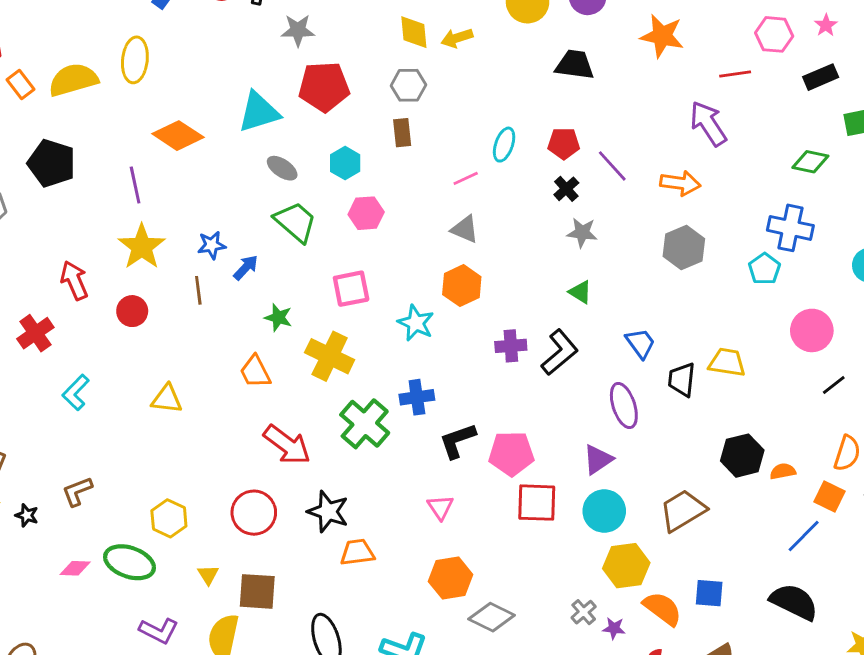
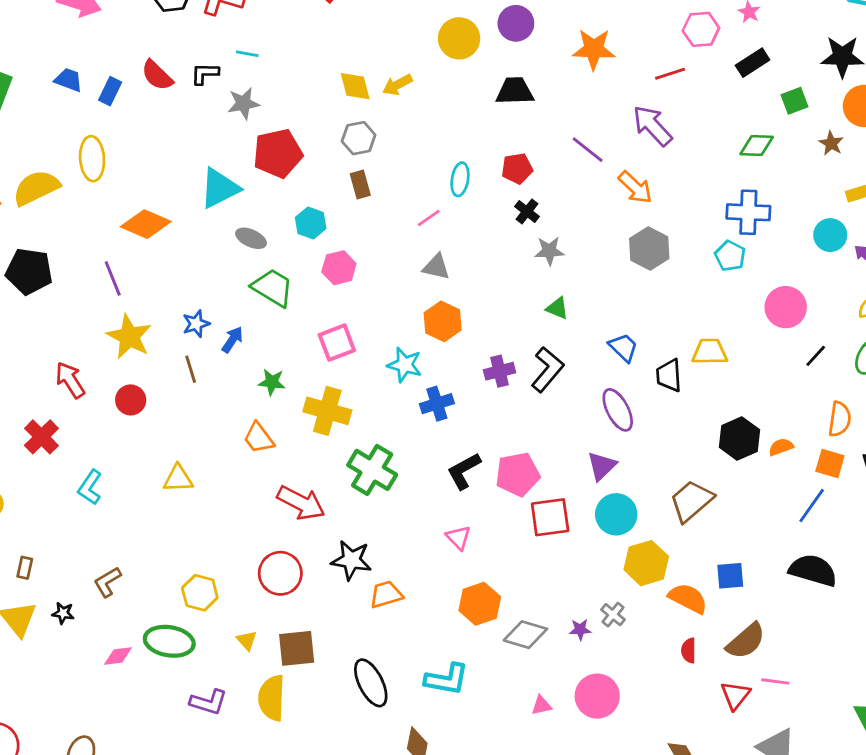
purple line: (612, 166) -> (588, 150), moved
orange arrow: (680, 183) -> (635, 187), turned 45
blue cross: (417, 397) -> (437, 404), moved
purple star: (614, 628) -> (580, 630), moved

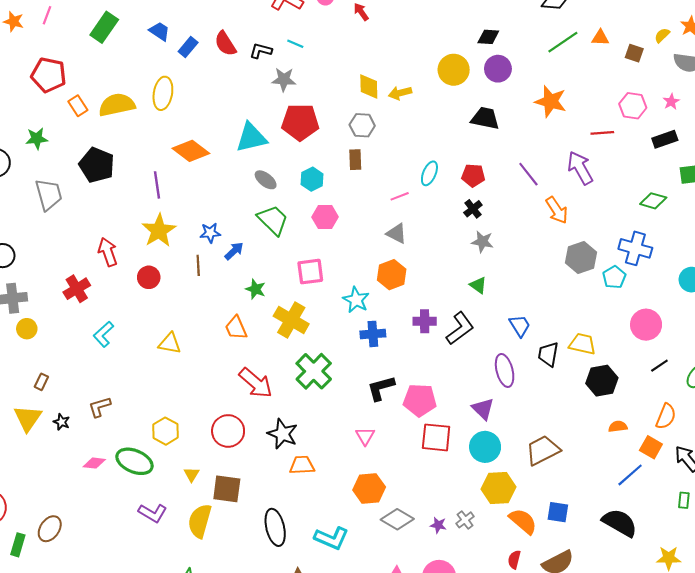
gray hexagon: (649, 248) -> (581, 257), moved
black hexagon: (739, 438) -> (602, 381), moved
purple triangle: (602, 466) -> (483, 409), turned -45

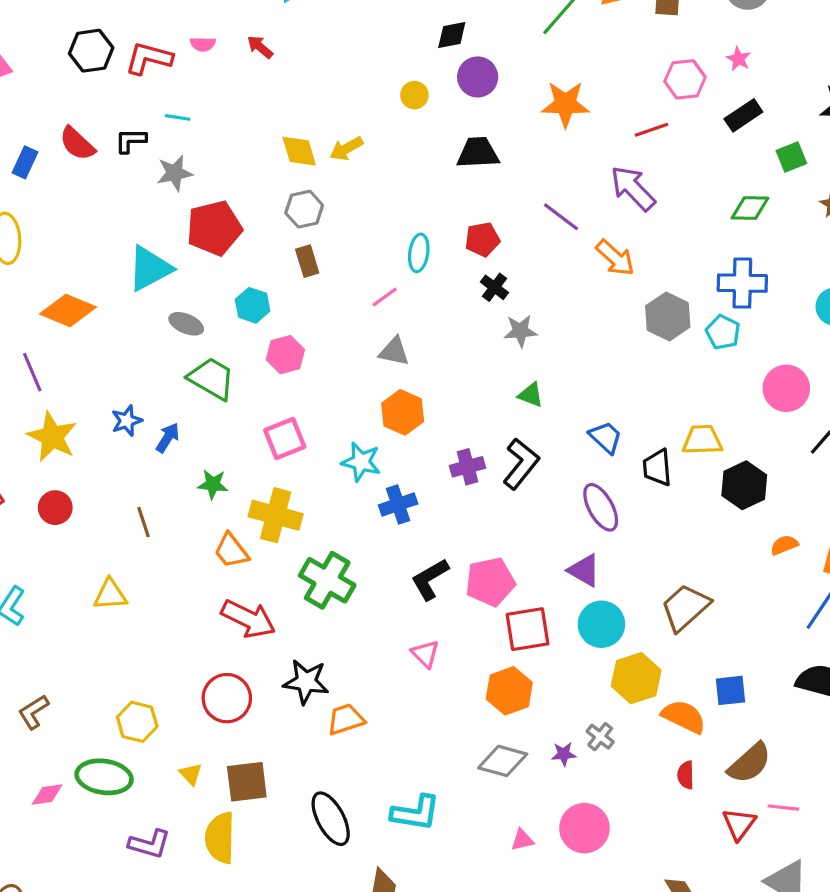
yellow circle: (454, 70) -> (414, 95), size x0.6
brown line: (198, 265) -> (143, 522), moved
orange trapezoid: (236, 328) -> (231, 551), moved
orange hexagon: (369, 488) -> (509, 691), moved

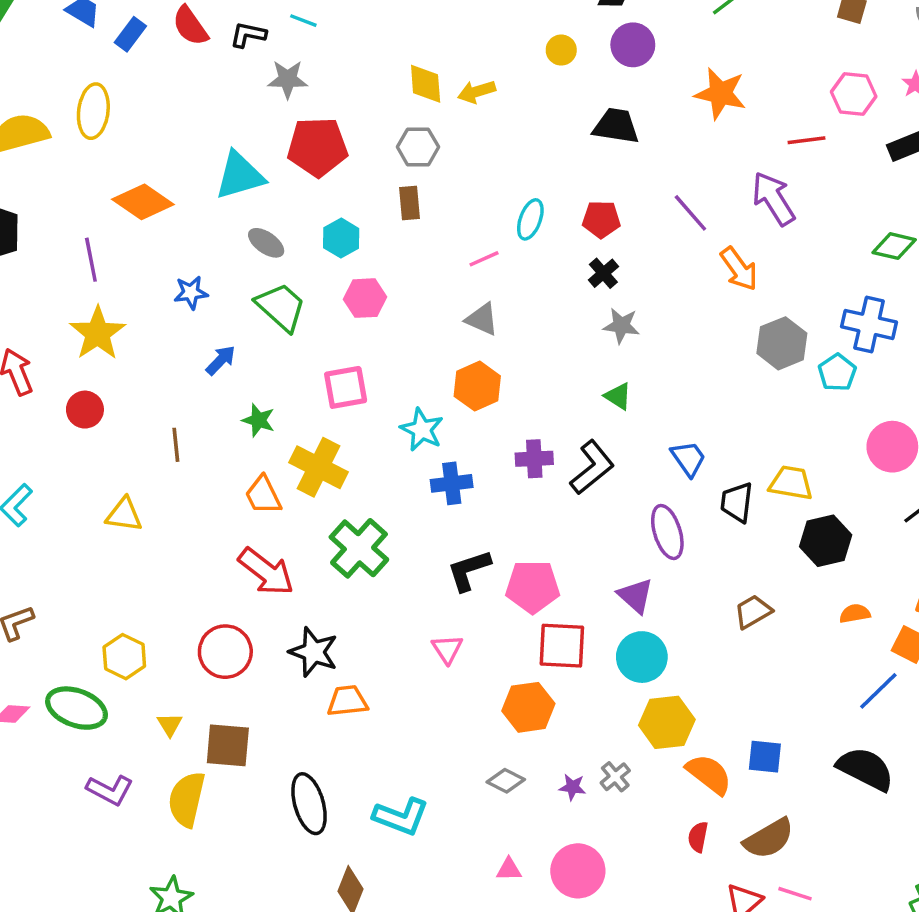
blue star: (127, 421) -> (191, 293), moved
brown trapezoid: (685, 607) -> (753, 612), moved, size x0.7
gray diamond: (503, 761) -> (506, 781), size x0.7

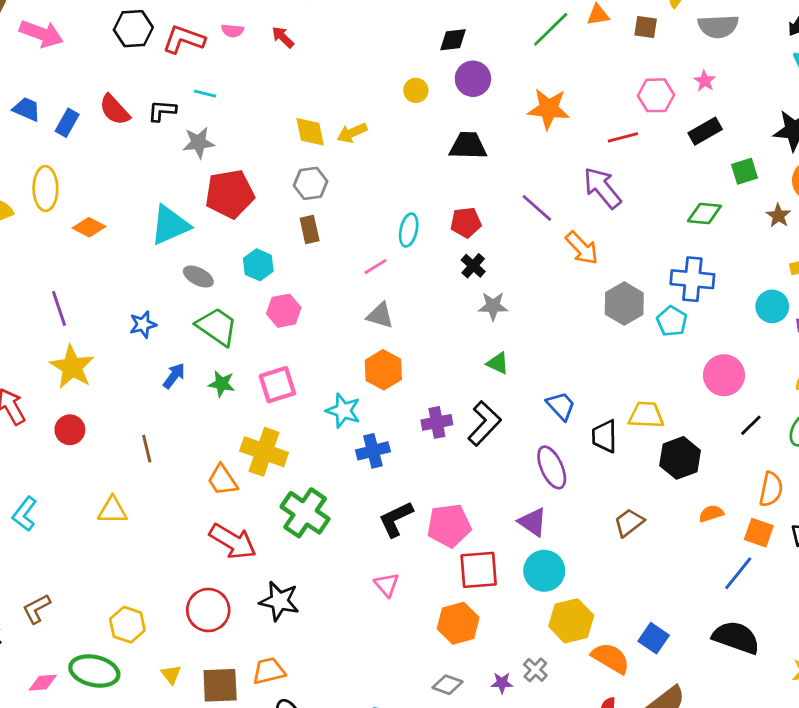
orange diamond: (143, 202) -> (89, 227), moved, size x0.7
green star: (258, 420) -> (222, 384), moved
orange trapezoid: (347, 701) -> (269, 671), moved
blue square: (765, 757) -> (654, 638), turned 36

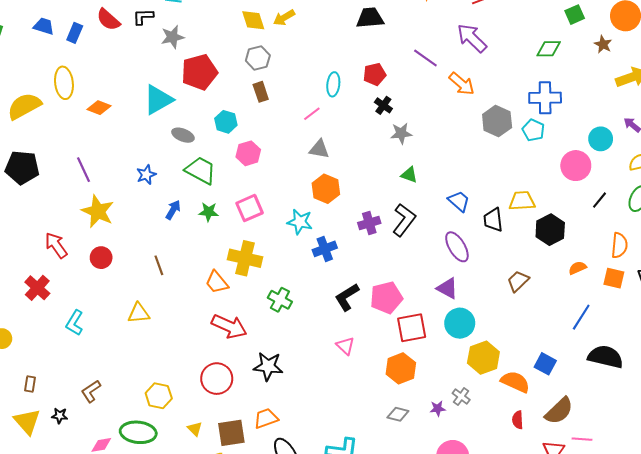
cyan circle: (772, 306) -> (601, 139), moved
green cross: (305, 513) -> (280, 300), size x0.7
blue line: (738, 573) -> (581, 317), moved

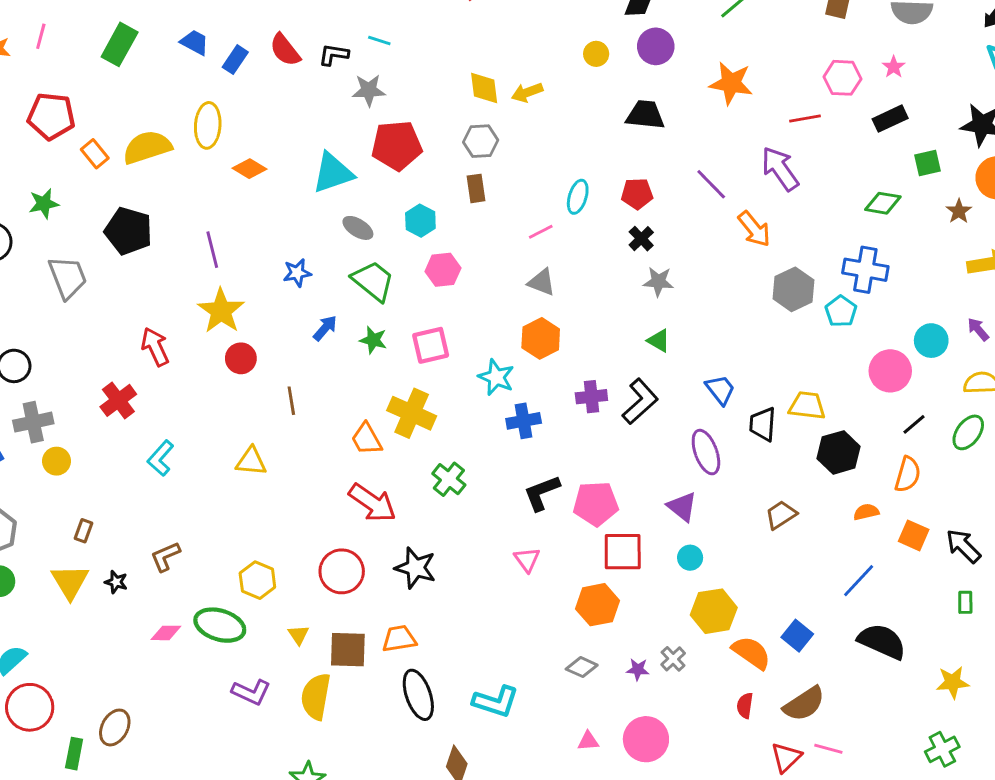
orange semicircle: (619, 245) -> (908, 474), moved
red circle: (101, 258) -> (241, 358), moved
cyan circle: (460, 323) -> (690, 558), size x0.6

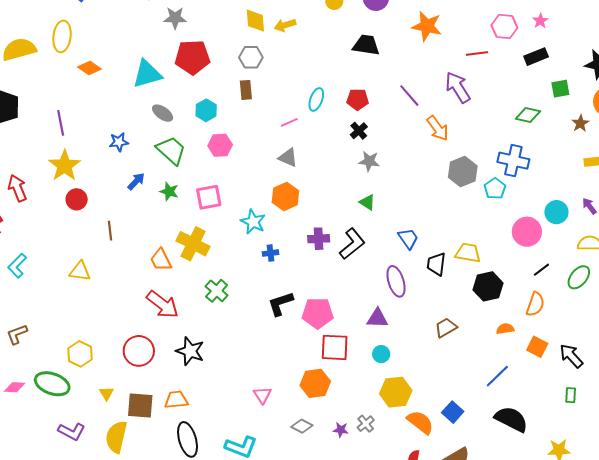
blue cross: (524, 421) -> (271, 253), size x0.7
purple triangle: (682, 507) -> (377, 318), turned -40
pink triangle: (527, 560) -> (262, 395), moved

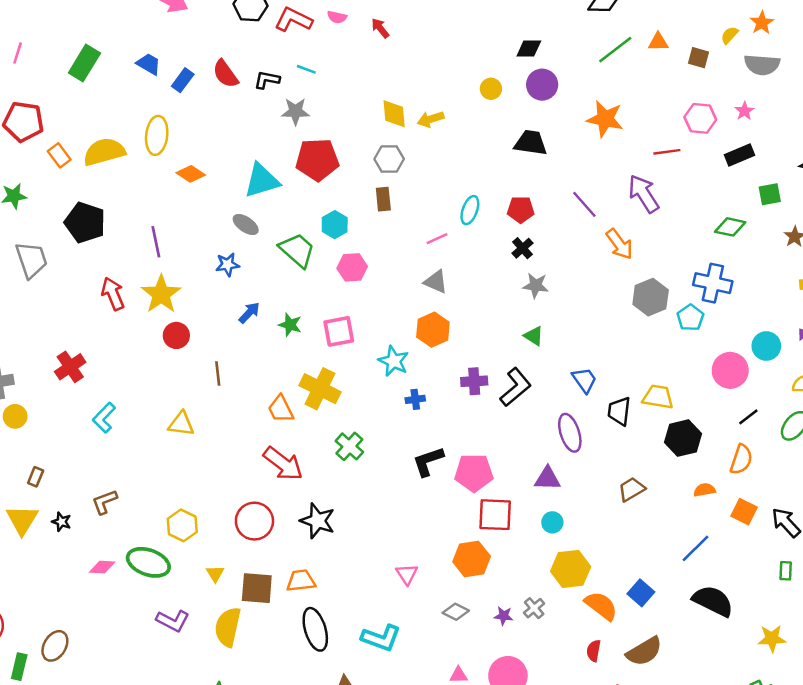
gray ellipse: (163, 113) -> (246, 225), moved
green trapezoid: (171, 150) -> (297, 250), moved
red arrow: (17, 188) -> (113, 294), moved

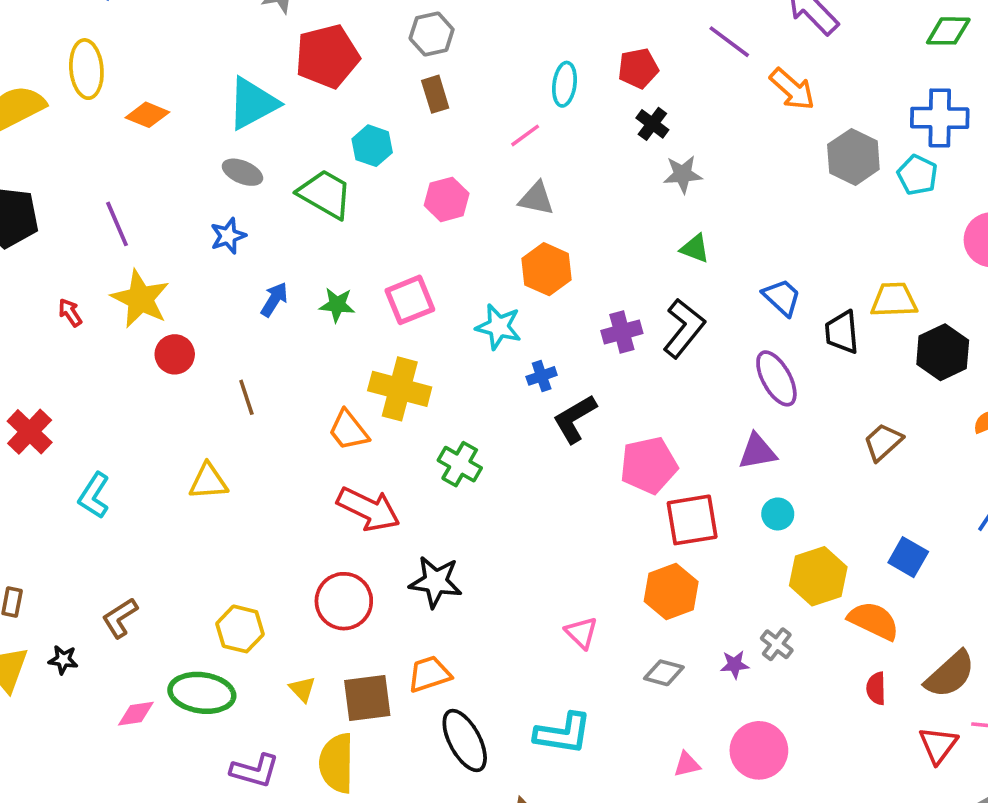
pink hexagon: (352, 267) -> (447, 199), moved
red arrow: (113, 294) -> (70, 313), size x0.6
black L-shape: (428, 461) -> (575, 419), moved
blue square: (641, 593) -> (908, 557), moved

